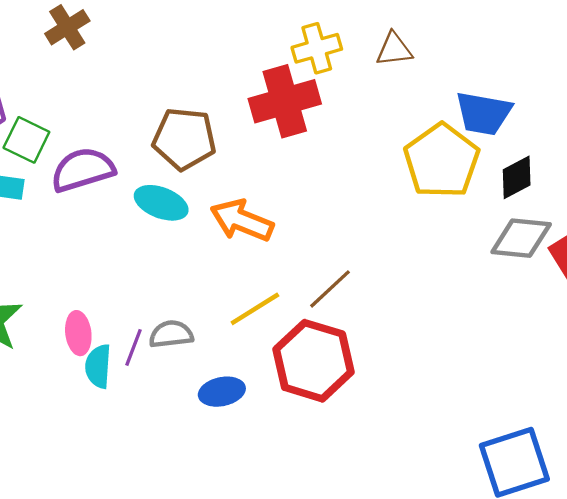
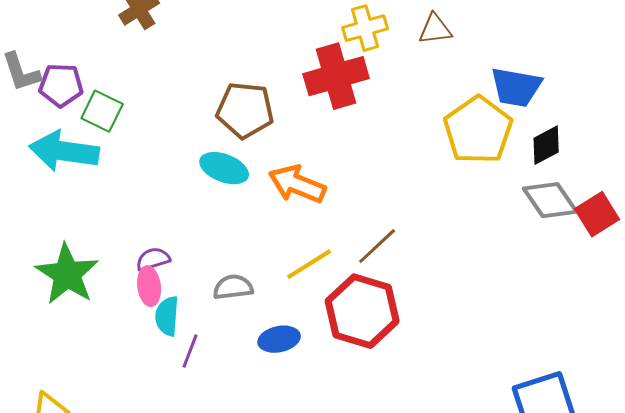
purple semicircle: (83, 170) -> (153, 259), moved, size x0.6
gray diamond: (521, 238) -> (550, 200), turned 50
purple line: (134, 347) -> (190, 351), moved

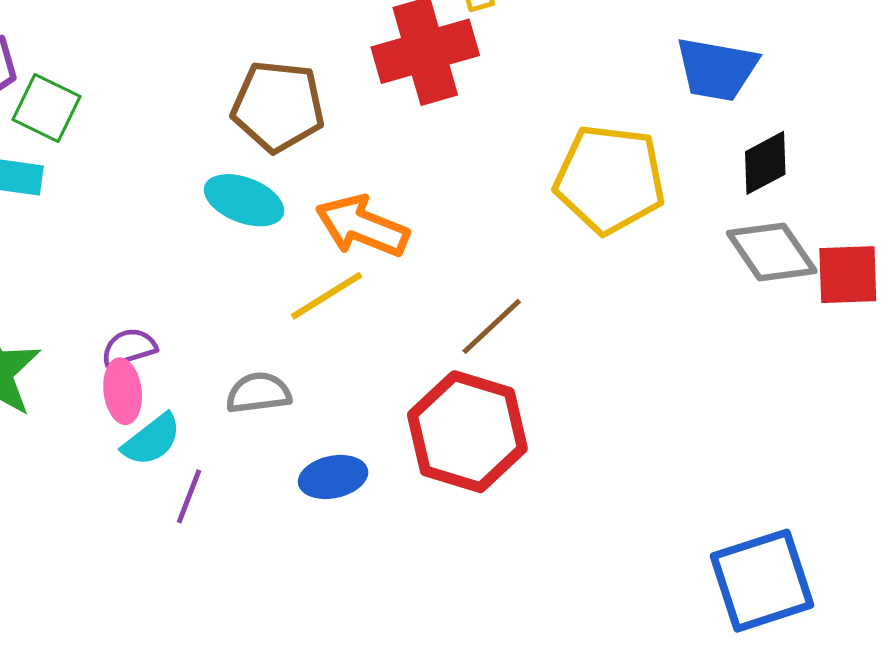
yellow pentagon: (478, 130) -> (610, 179), moved, turned -30
red square: (597, 214) -> (848, 275), turned 30
yellow line: (309, 264) -> (327, 296), moved
cyan semicircle: (167, 316) -> (152, 440), turned -132

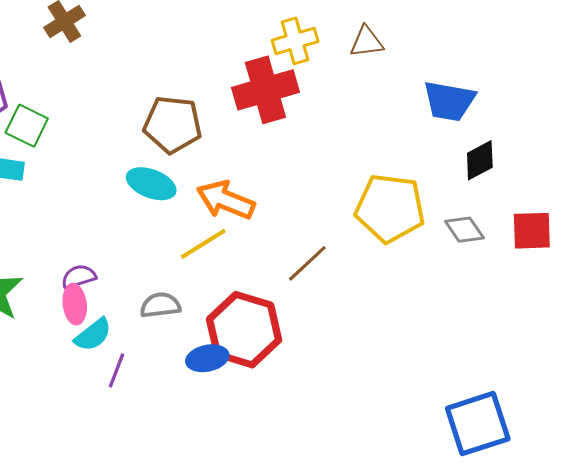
yellow pentagon: (610, 179) -> (390, 208), moved
gray diamond: (772, 252) -> (464, 230), moved, size x0.7
red hexagon: (467, 432) -> (244, 330), moved

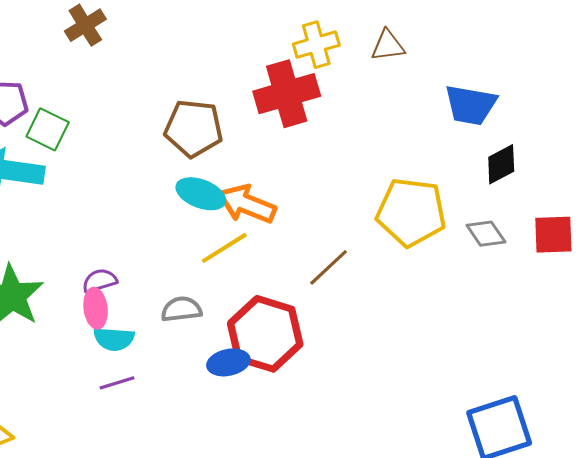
cyan ellipse: (151, 184) -> (201, 194), moved
cyan semicircle: (93, 335) -> (114, 339), turned 42
purple line: (117, 370) -> (117, 383), moved, turned 52

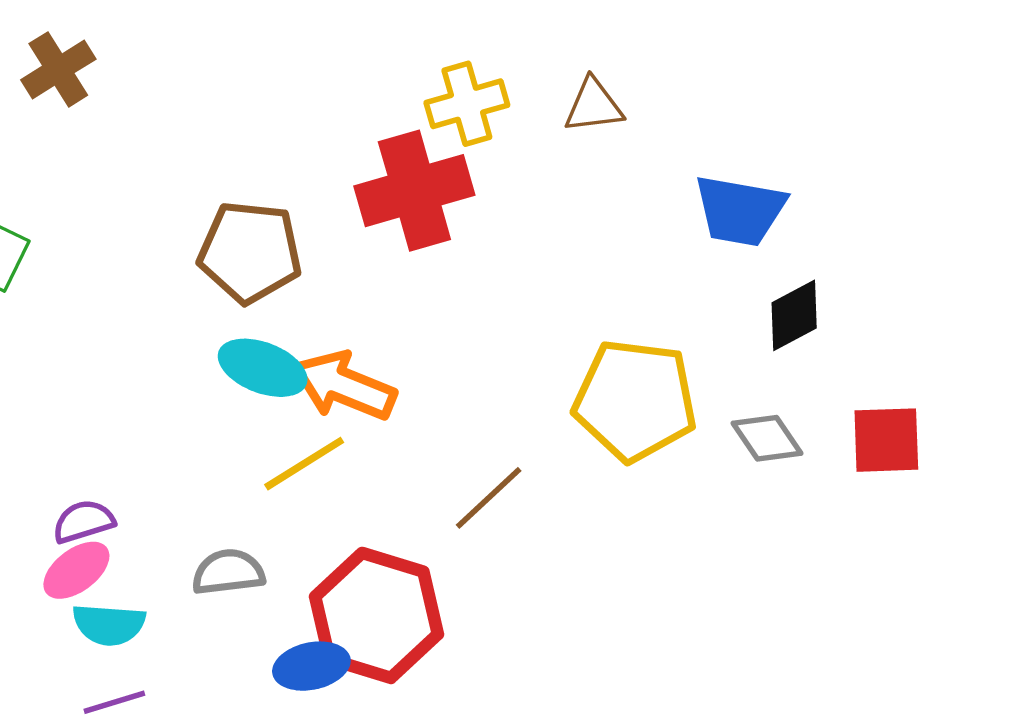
pink ellipse: (96, 308) -> (76, 570), turned 60

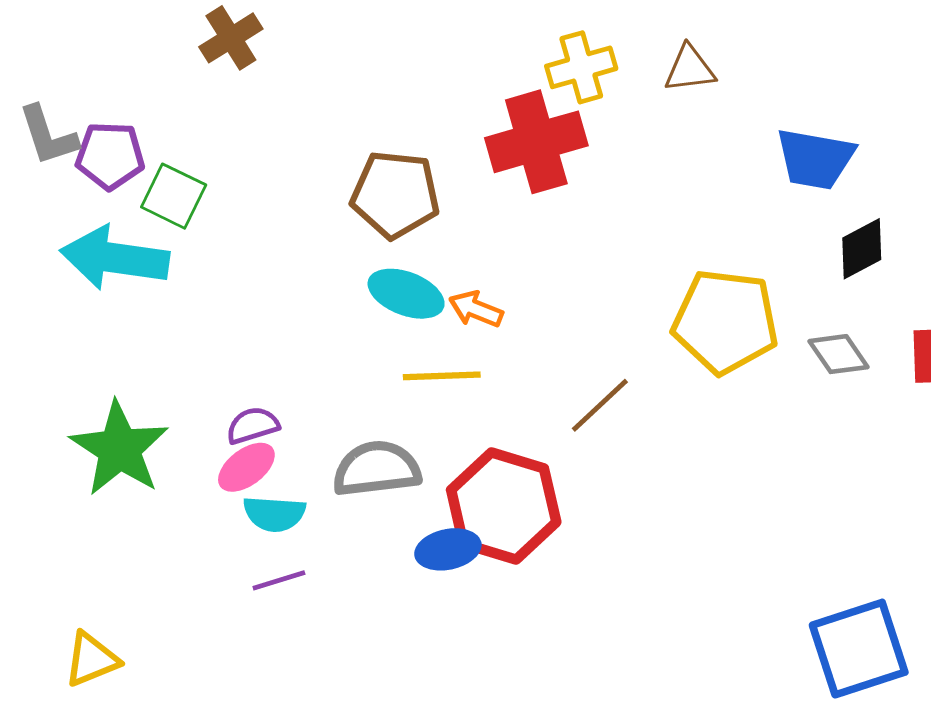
orange arrow: (344, 386) -> (476, 309), size x0.6
yellow line: (304, 464) -> (442, 376), turned 30
gray semicircle: (228, 572) -> (377, 469), size x1.4

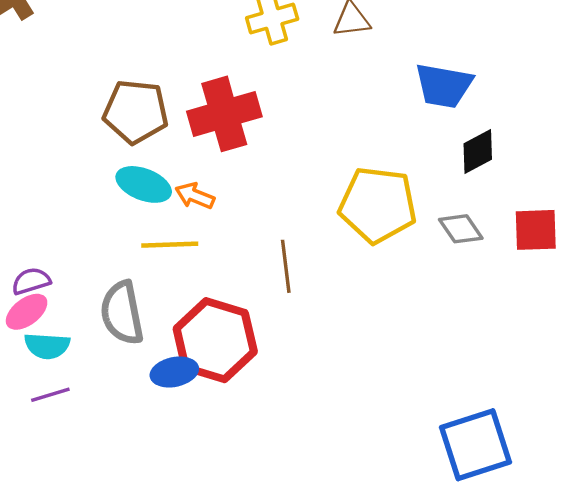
red cross: (536, 142) -> (224, 114), moved
brown line: (600, 405) -> (286, 266), turned -54
gray semicircle: (377, 469) -> (122, 313), turned -94

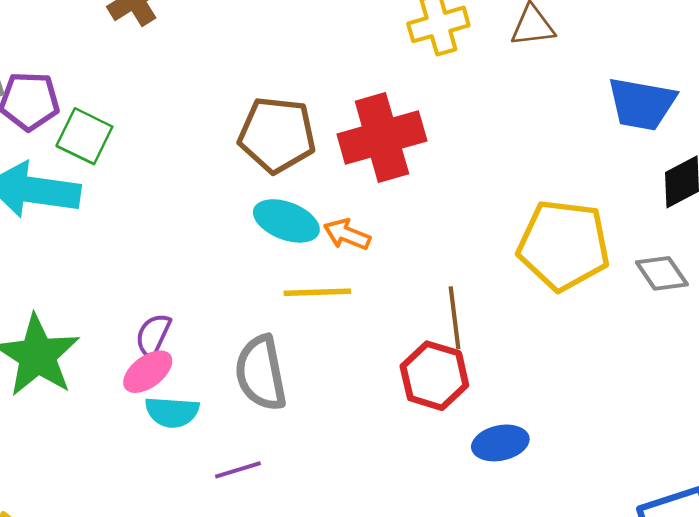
purple semicircle: (31, 281) -> (153, 335), turned -48
red hexagon: (215, 340) -> (434, 376), moved, size x0.7
blue ellipse: (174, 372) -> (500, 443), moved
purple line: (50, 395) -> (238, 470), moved

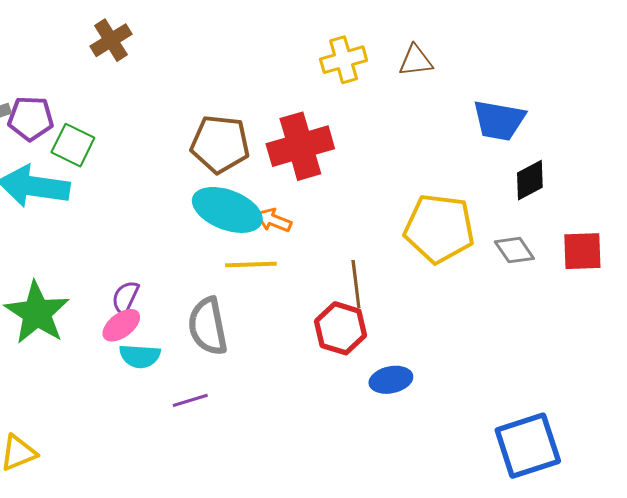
cyan ellipse: (286, 221) -> (227, 210), size x1.4

